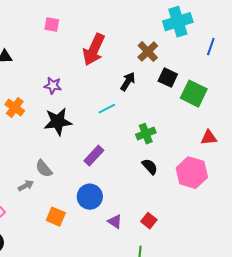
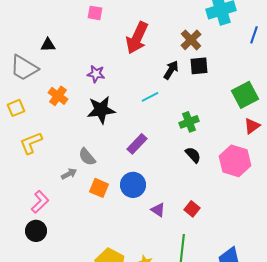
black square: (168, 78) -> (199, 66), moved, turned -30
green square: (194, 94) -> (245, 95), moved, turned 36
red triangle: (209, 138) -> (252, 126), turned -30
orange square: (56, 217) -> (99, 188), moved

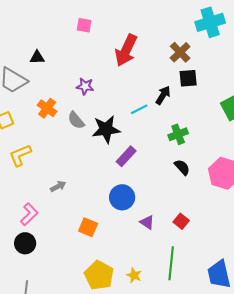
black arrow: (171, 70) -> (163, 95), moved
black star: (101, 110) -> (106, 129), moved
gray semicircle: (87, 157) -> (76, 120), moved
orange square: (99, 188) -> (88, 227), moved

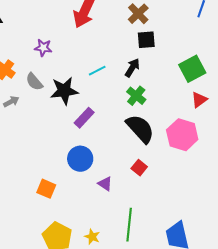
black arrow: (163, 95) -> (132, 68), moved
green cross: (178, 134) -> (136, 96), turned -30
black semicircle: (182, 167) -> (140, 129), size x1.8
gray arrow: (58, 186) -> (11, 102), moved
red square: (181, 221) -> (139, 168), moved

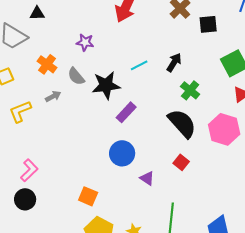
black square: (146, 40) -> (208, 24), moved
green cross: (136, 96) -> (190, 90), moved
orange square: (46, 189) -> (88, 196), moved

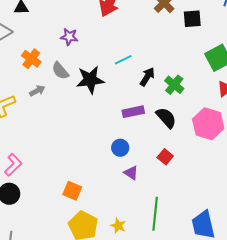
black arrow: (174, 62) -> (147, 77), moved
purple rectangle: (126, 112) -> (133, 112), moved, turned 35
black semicircle: (182, 123) -> (166, 118), size x0.7
blue circle: (122, 153) -> (120, 148), moved, size x0.7

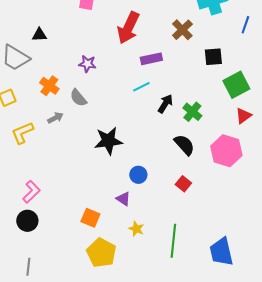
black square: (192, 19) -> (213, 57), moved
black star: (90, 80) -> (108, 141), moved
purple rectangle: (133, 112) -> (151, 59), moved
purple triangle: (131, 173) -> (123, 199), moved
yellow star: (118, 226) -> (136, 229), moved

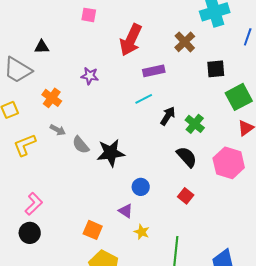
gray semicircle: (78, 98) -> (81, 145), moved
gray arrow: (55, 118) -> (58, 130), turned 56
yellow star: (136, 229) -> (142, 232), moved

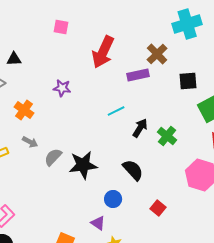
purple rectangle: (154, 71) -> (138, 75), moved
gray semicircle: (81, 145) -> (53, 157), turned 84
black semicircle: (187, 157) -> (133, 170), moved

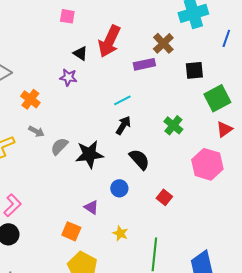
black triangle: (14, 59) -> (80, 53), moved, turned 35
black arrow: (140, 128) -> (123, 125), moved
purple triangle: (98, 223) -> (91, 207), moved

